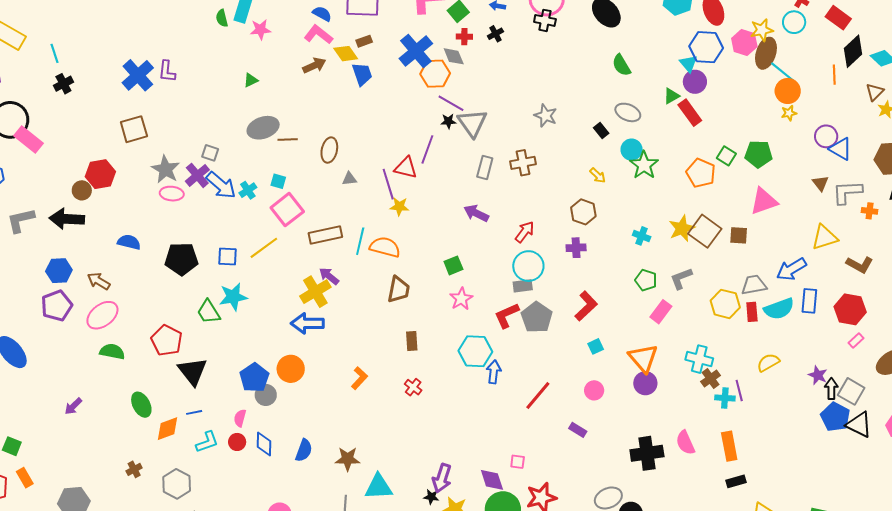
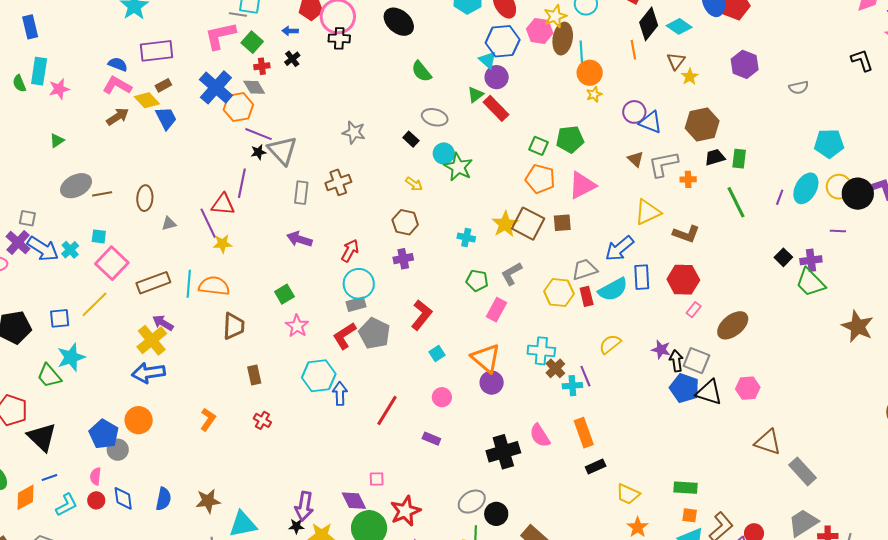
cyan line: (782, 72) -> (582, 55), turned 56
orange pentagon: (701, 173) -> (540, 179), moved

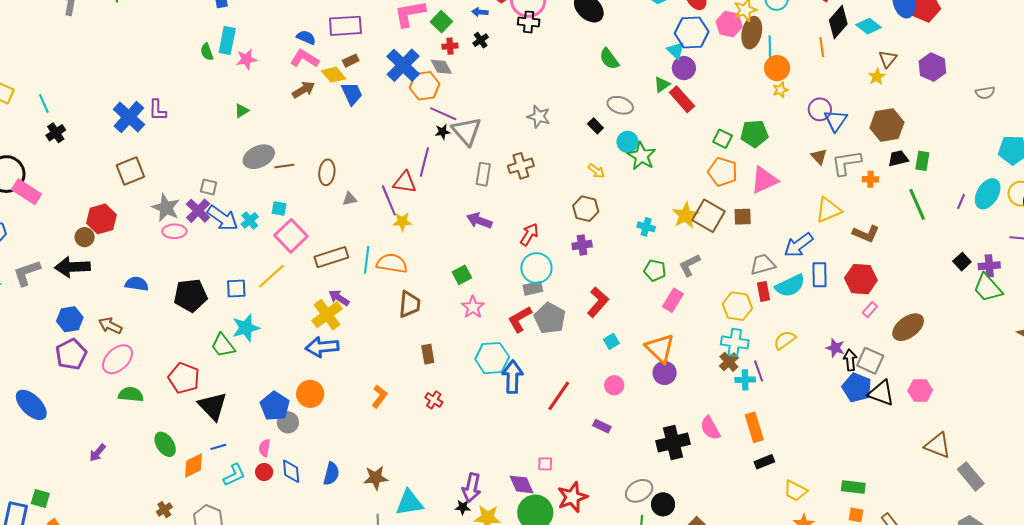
brown triangle: (676, 61) -> (888, 59), moved
blue triangle: (651, 122) -> (836, 120), turned 40
yellow hexagon: (559, 293) -> (737, 306), moved
cyan cross: (541, 351) -> (735, 342), moved
blue arrow: (340, 394) -> (512, 377), size x1.4

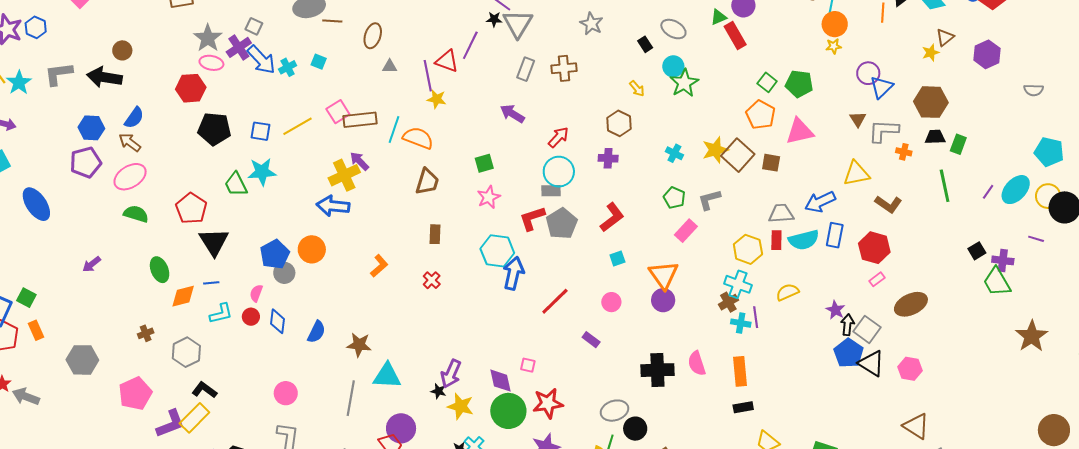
red hexagon: (101, 219) -> (191, 88), moved
pink square: (291, 236) -> (338, 112), moved, size x0.7
blue semicircle: (137, 284) -> (134, 118), moved, turned 105

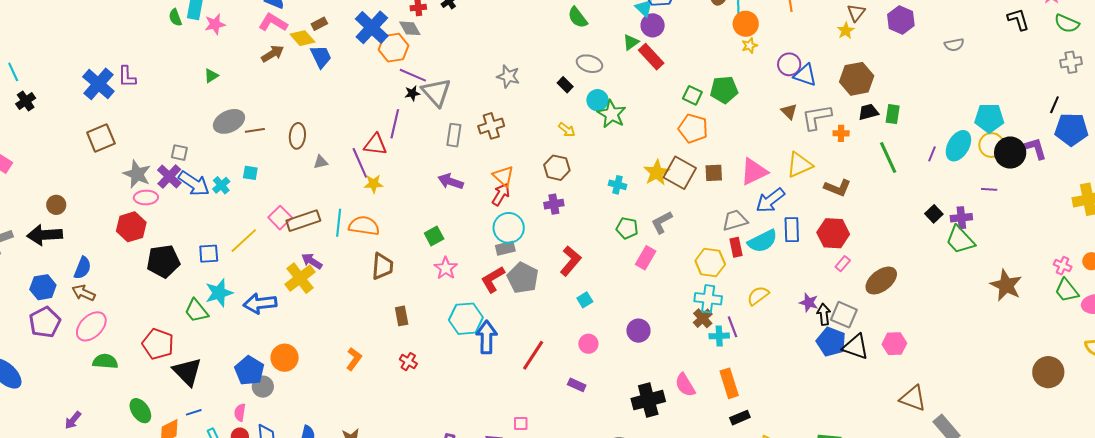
blue triangle: (881, 87) -> (805, 75), turned -45
pink triangle: (800, 131) -> (754, 172), moved
cyan pentagon: (1049, 152) -> (989, 118), moved
blue arrow: (333, 206) -> (260, 303), moved
orange triangle: (664, 275) -> (503, 176), moved, size x0.7

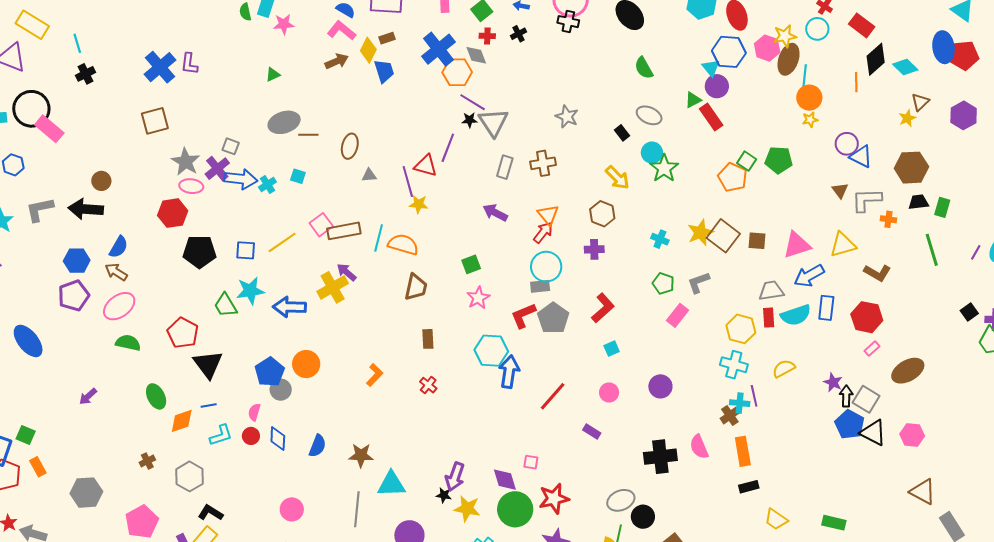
yellow diamond: (302, 38) -> (368, 50), turned 60
orange pentagon: (693, 128) -> (733, 177), moved
yellow arrow: (567, 130) -> (617, 178), size x1.5
blue arrow: (194, 183) -> (241, 179), turned -36
brown cross: (703, 318) -> (730, 415), moved

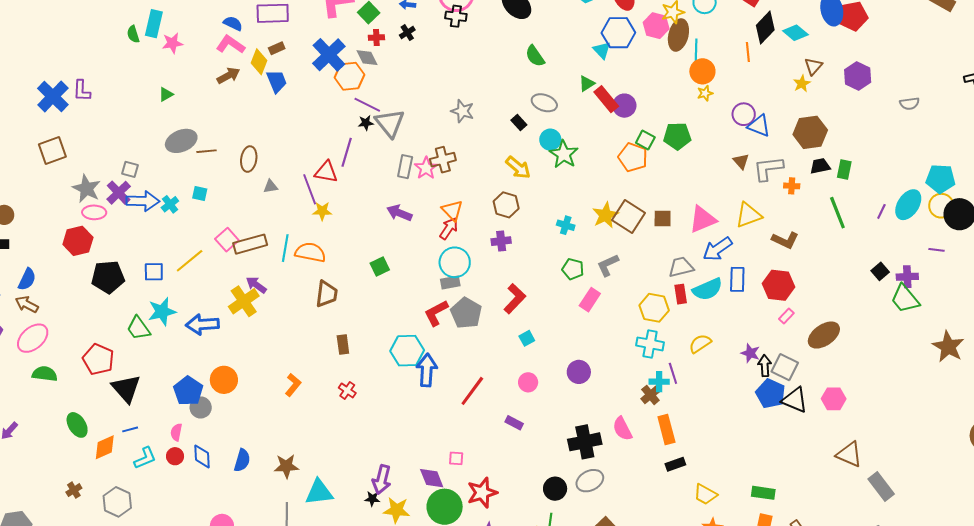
purple circle: (717, 86) -> (624, 106), moved
pink star: (478, 298) -> (426, 168), moved
gray ellipse: (621, 500) -> (590, 481), moved
black circle: (643, 517) -> (555, 489), moved

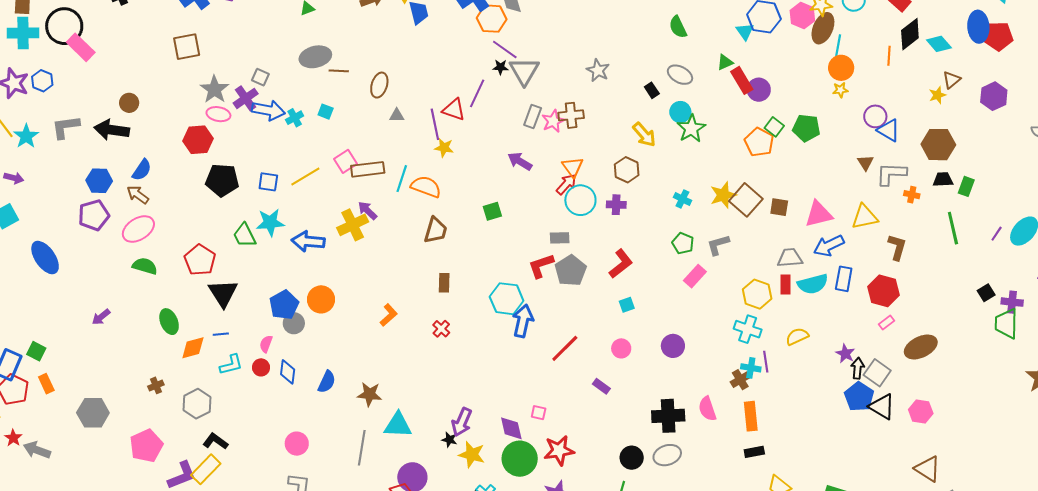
brown L-shape: (785, 240) -> (897, 247), turned -108
cyan circle: (455, 262) -> (580, 200), moved
green trapezoid: (905, 299) -> (1006, 324), turned 32

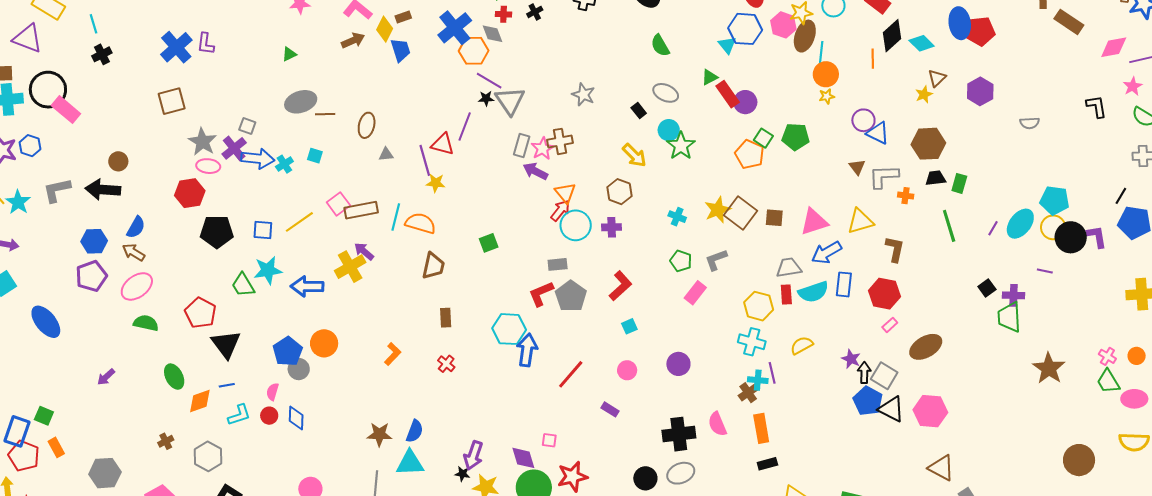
purple arrow: (520, 161) -> (535, 171), moved
blue semicircle: (327, 382) -> (415, 431), moved
pink hexagon: (921, 411) -> (930, 411), size x1.4

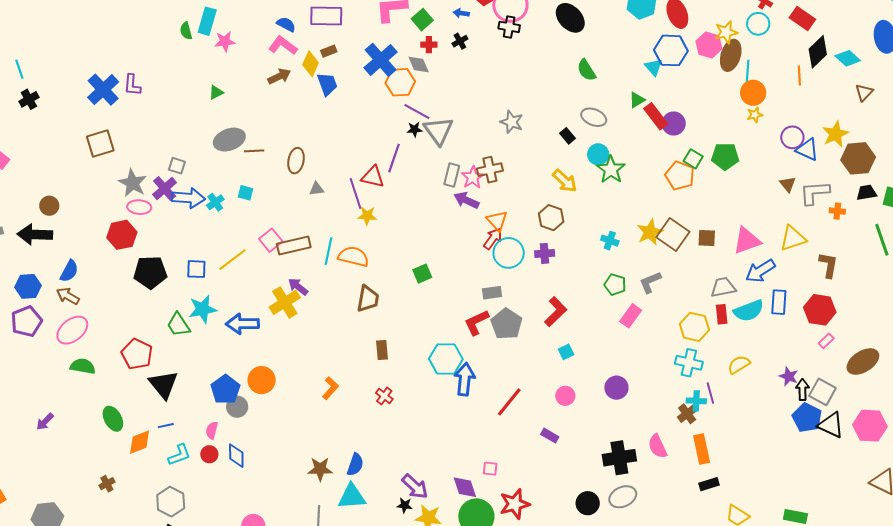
yellow star: (924, 94) -> (835, 134), moved, size x1.5
purple arrow: (473, 455) -> (415, 486), turned -64
gray hexagon: (208, 456) -> (171, 502), moved

